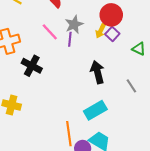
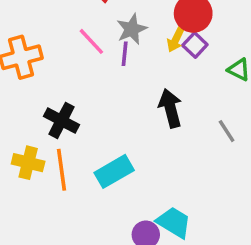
black cross: (32, 66) -> (61, 120), moved
cyan rectangle: (95, 110) -> (114, 171), moved
orange line: (69, 134) -> (61, 170), moved

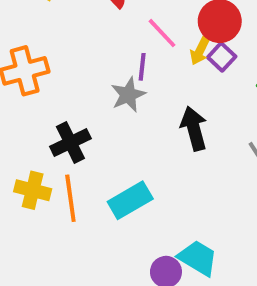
gray star: (132, 29) -> (128, 95), moved
pink line: (91, 41) -> (162, 33), moved
black cross: (61, 120) -> (70, 142), turned 36

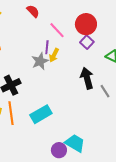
yellow arrow: (200, 51) -> (54, 55), moved
black arrow: (194, 129) -> (87, 78), moved

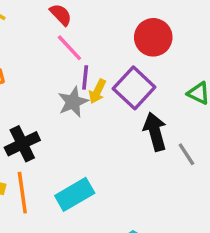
pink line: (57, 30) -> (69, 48), moved
purple square: (87, 42) -> (134, 88), moved, size x1.6

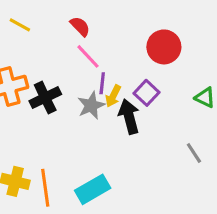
purple square: (134, 88) -> (146, 93), size x0.7
black arrow: (155, 132) -> (129, 117), moved
black cross: (22, 144) -> (45, 98), moved

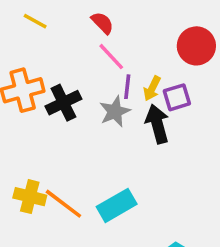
purple square: (146, 93) -> (177, 97), turned 30
yellow arrow: (113, 96) -> (152, 88), moved
orange line: (45, 188) -> (63, 204), turned -45

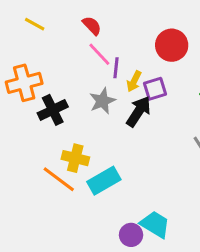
purple line: (127, 87) -> (116, 68), moved
black cross: (63, 103) -> (53, 110), moved
black arrow: (157, 124) -> (139, 111), turned 48
yellow cross: (30, 197) -> (75, 158), moved

